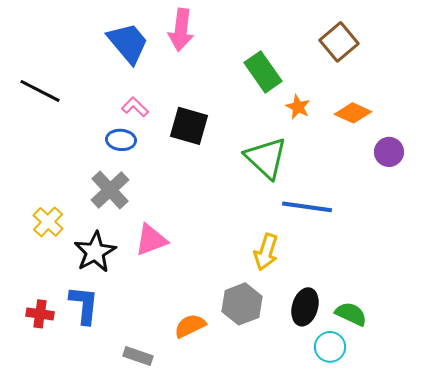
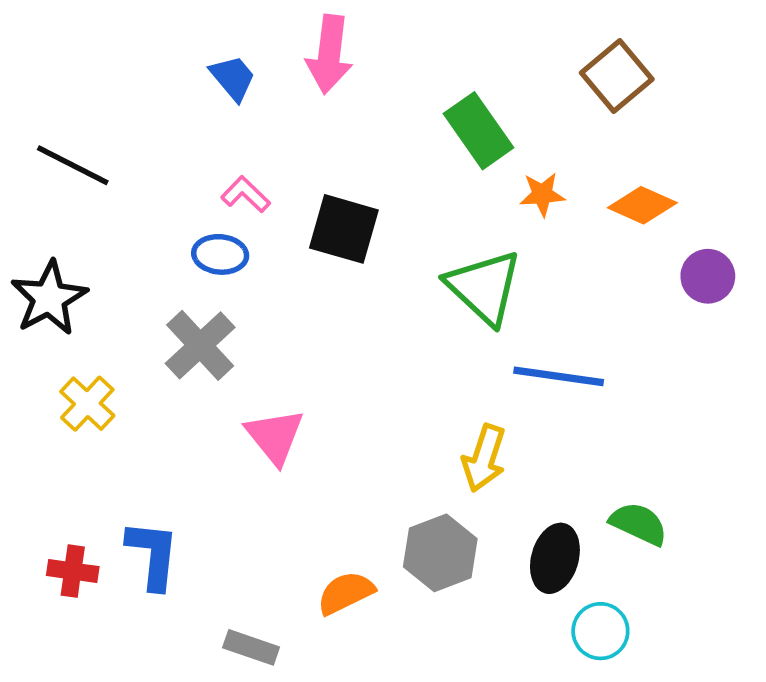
blue trapezoid: (128, 43) -> (233, 78), size x0.6
orange star: (298, 107) -> (542, 194), turned -30
pink triangle: (151, 240) -> (275, 436), turned -48
black star: (95, 252) -> (49, 298), moved
green semicircle: (351, 314) -> (639, 524), moved

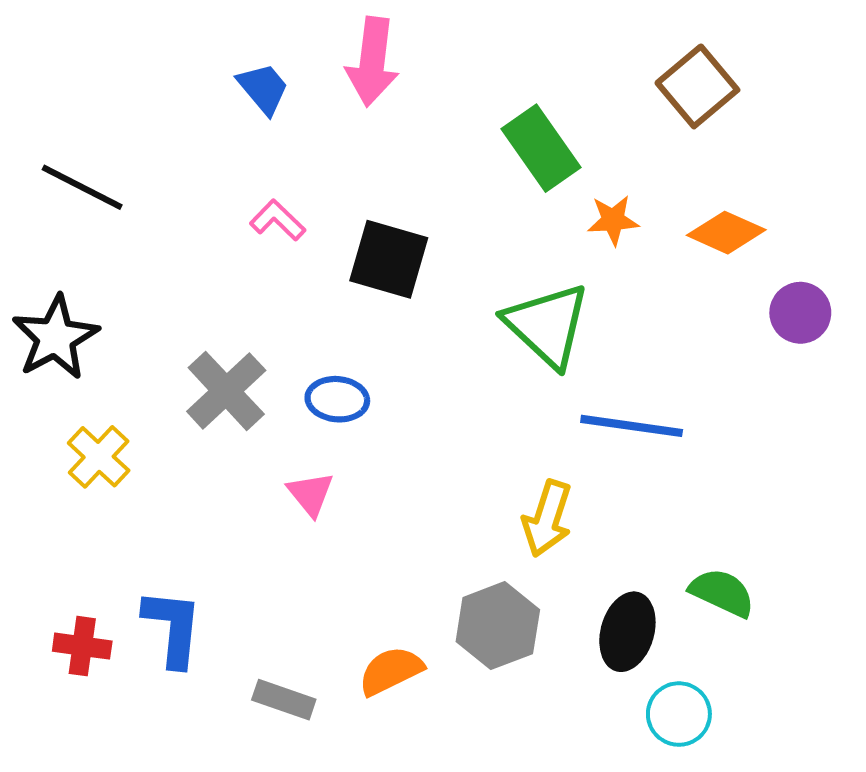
blue ellipse: (220, 254) -> (337, 399), moved
pink triangle: (275, 436) -> (311, 494), size x0.7
gray rectangle: (251, 647) -> (284, 700), moved

